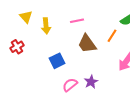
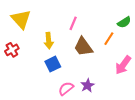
yellow triangle: (26, 17) -> (21, 19), size x1.5
pink line: (77, 21) -> (73, 23), turned -56
yellow arrow: (46, 26) -> (49, 41), moved

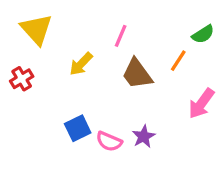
yellow arrow: (49, 41) -> (81, 64), turned 49
blue square: (53, 64) -> (78, 128), moved
pink semicircle: (66, 89) -> (109, 141), turned -119

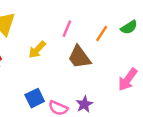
orange line: (178, 61) -> (102, 34), moved

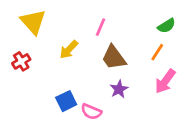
orange line: (102, 34) -> (157, 52), moved
purple star: (84, 104) -> (119, 89), moved

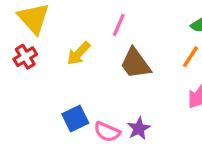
red cross: (21, 61) -> (25, 57), moved
purple star: (119, 89) -> (139, 128), moved

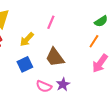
brown trapezoid: (135, 63) -> (55, 57), moved
blue square: (75, 118) -> (25, 64), moved

